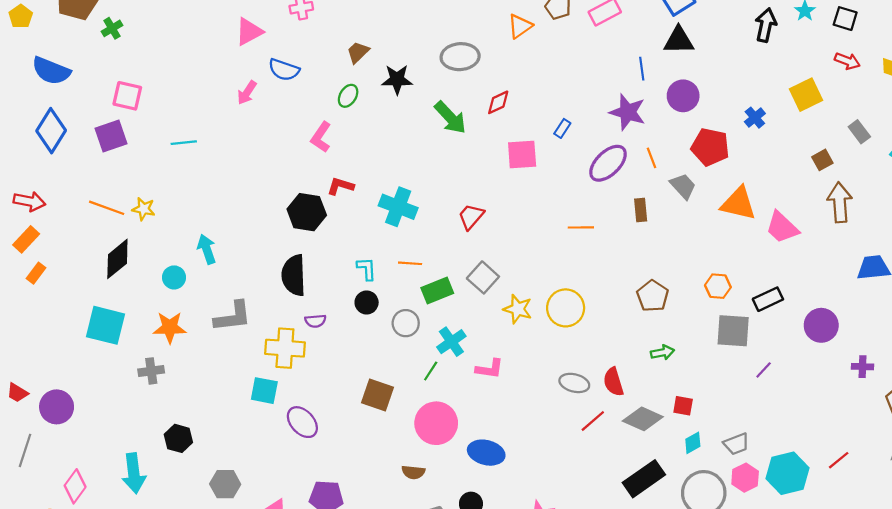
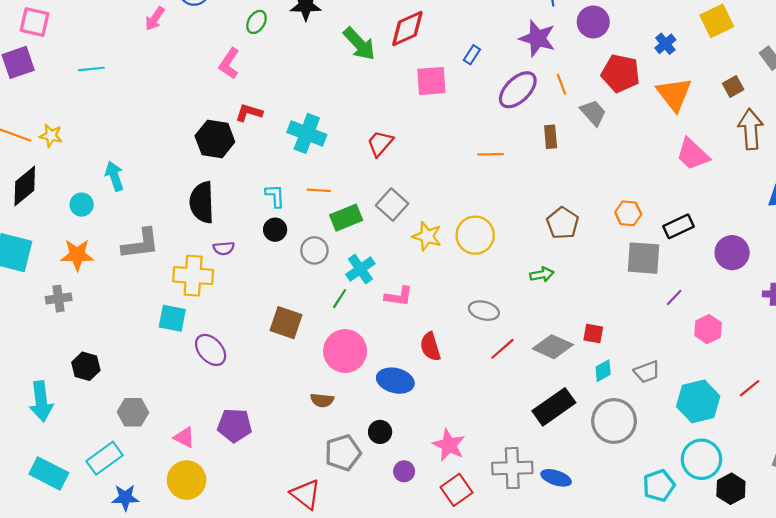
red diamond: (498, 102) -> (407, 29), size x1.5
orange triangle: (739, 203) -> (674, 94), moved, turned 39
green arrow: (662, 353) -> (542, 275), moved
red semicircle: (613, 382) -> (430, 347), moved
pink hexagon: (745, 478) -> (708, 329), moved

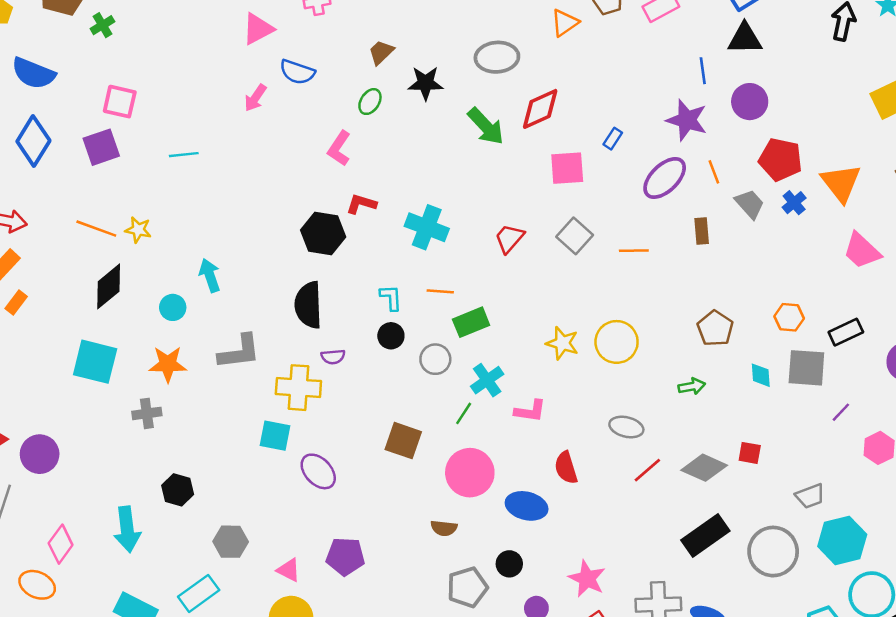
blue cross: (665, 44) -> (794, 203), moved
gray square: (392, 205) -> (575, 236), moved
cyan diamond: (603, 371) -> (761, 375), moved, turned -65
cyan hexagon: (698, 401) -> (842, 540), moved

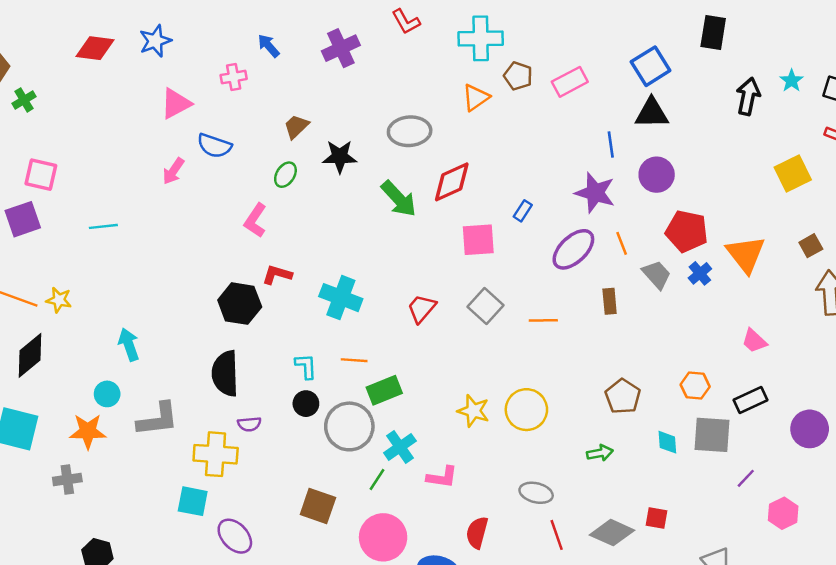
pink trapezoid: (862, 251) -> (754, 341), moved, size x0.7
cyan circle: (173, 307) -> (107, 394), moved
gray circle: (435, 359) -> (349, 426), size x1.6
red semicircle: (566, 468) -> (477, 533), turned 32
red line: (647, 470) -> (557, 535), turned -68

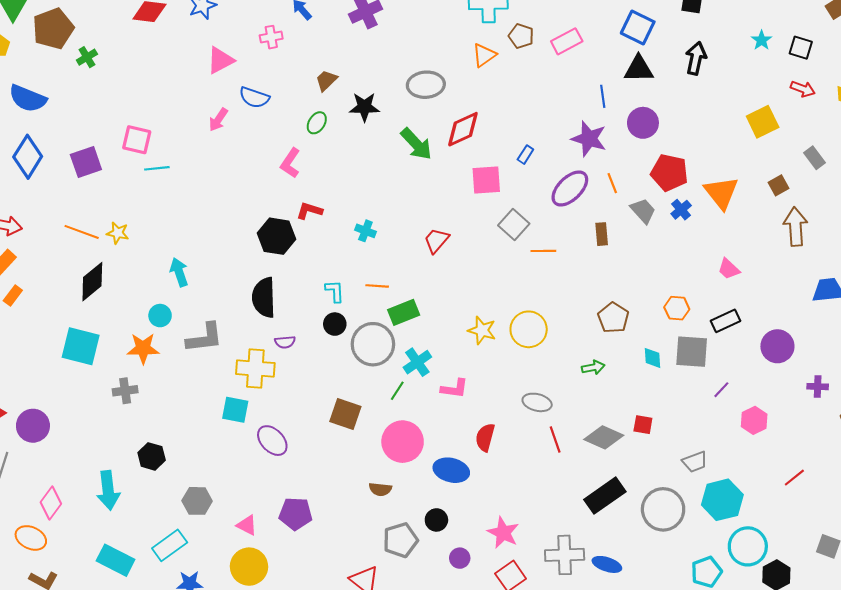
blue square: (651, 66) -> (638, 28), turned -32
black arrow: (748, 96) -> (696, 58), moved
pink square: (41, 175) -> (137, 140), moved
cyan cross: (341, 298) -> (365, 231), size x0.6
gray square: (485, 306) -> (514, 224), moved

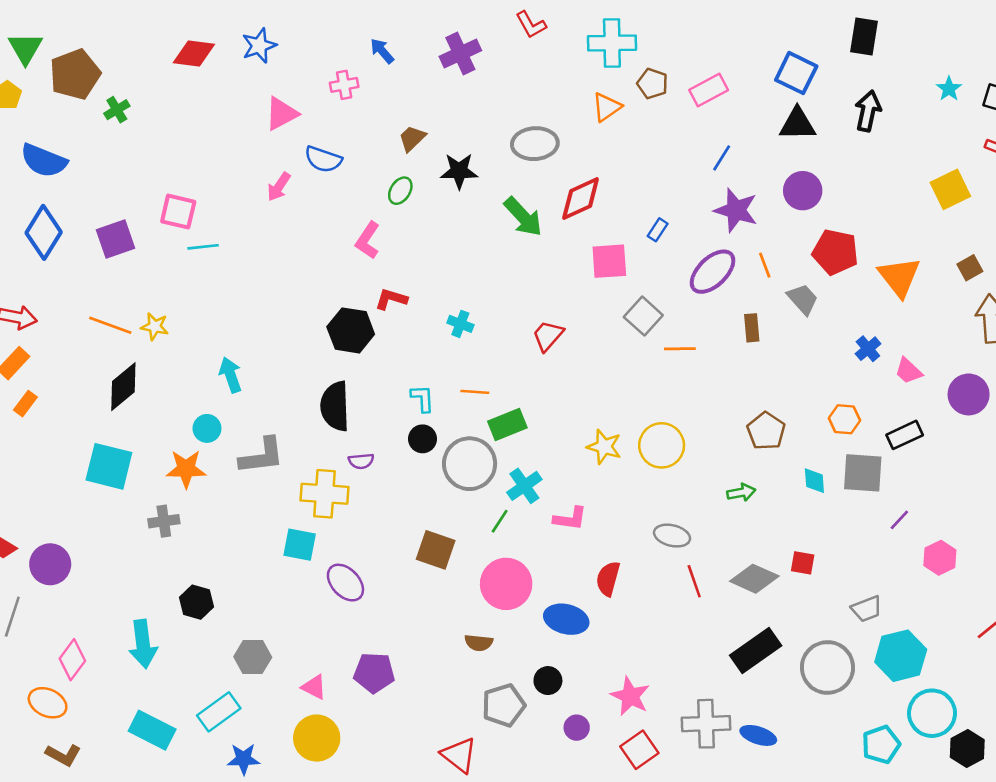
blue line: (603, 96) -> (722, 158), moved, turned 40
blue cross: (681, 210) -> (868, 349), moved
purple circle: (777, 346) -> (969, 394), moved

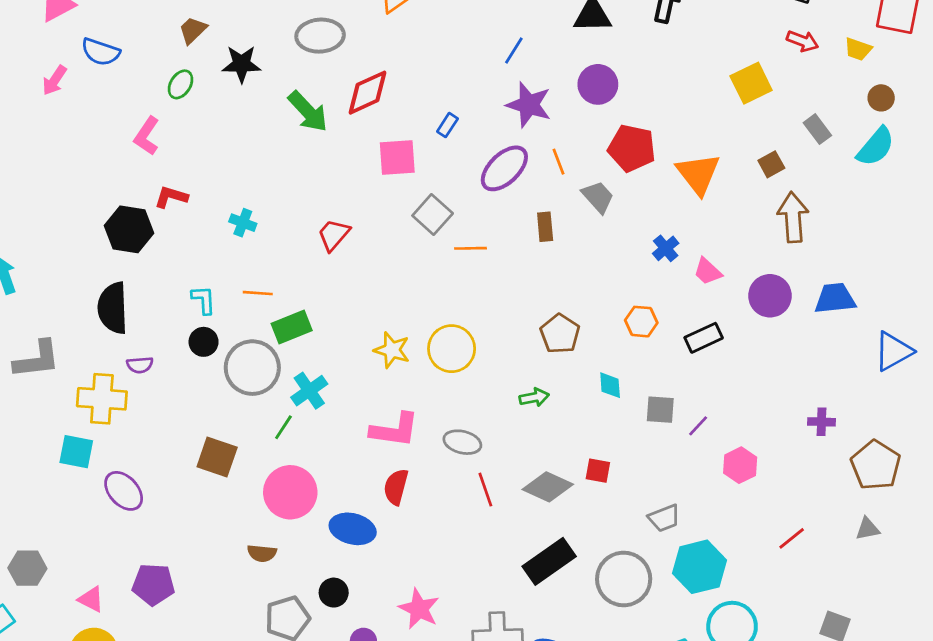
gray square: (863, 473) -> (660, 410), moved, size x0.7
pink L-shape: (570, 519) -> (395, 430), moved, size x1.4

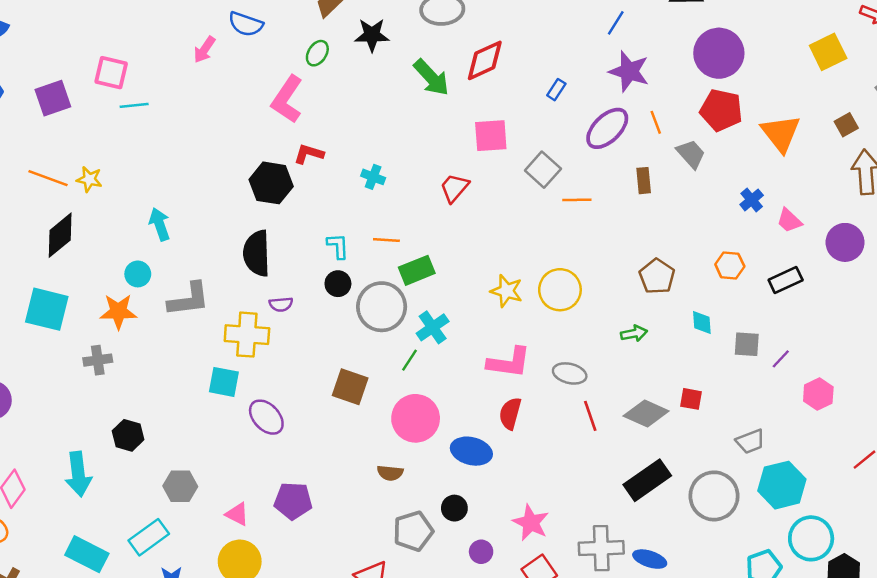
purple circle: (598, 84) -> (719, 53), moved, size x1.4
pink L-shape: (147, 136) -> (287, 99), size x1.4
pink square: (397, 158) -> (491, 136), moved

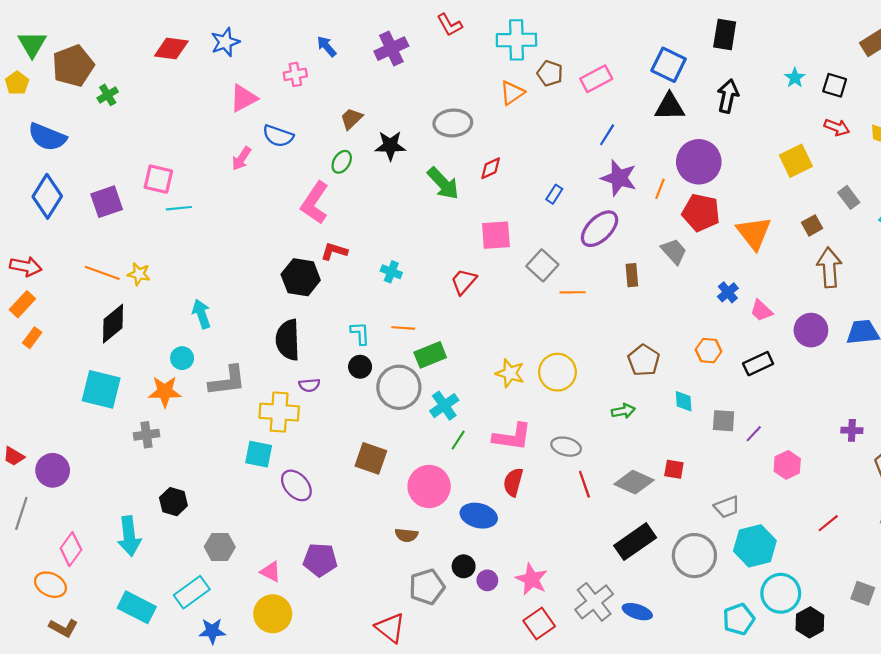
red diamond: (485, 60) -> (491, 168), size x0.6
orange line: (656, 122) -> (660, 189), moved, turned 42
green line: (410, 360) -> (458, 440), moved
gray cross: (601, 548) -> (594, 602), turned -36
purple circle: (481, 552) -> (487, 580), moved

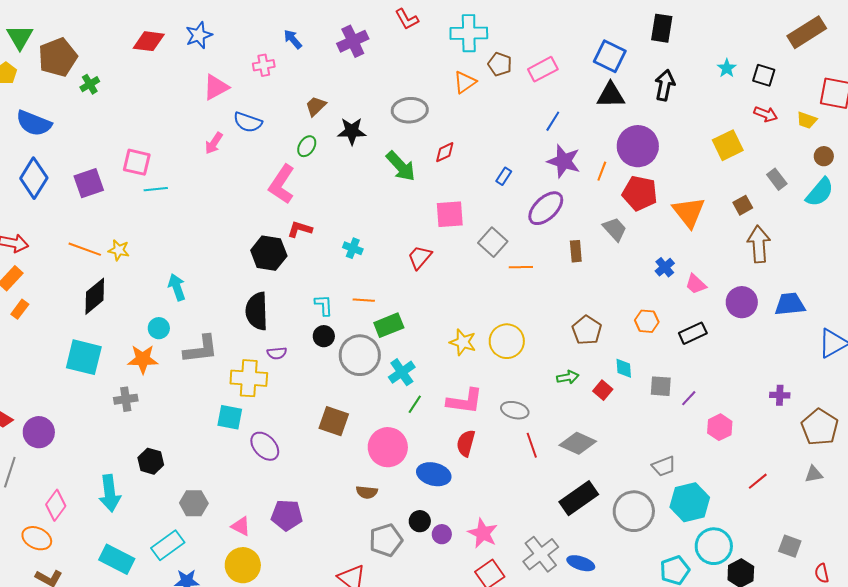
red square: (674, 469) -> (603, 390), moved, turned 30

